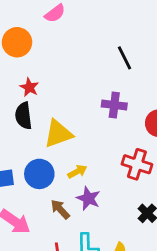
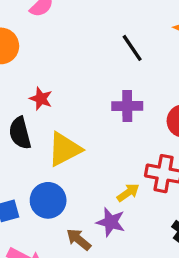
red star: (29, 87) -> (41, 99), moved
yellow arrow: (77, 172) -> (128, 193), moved

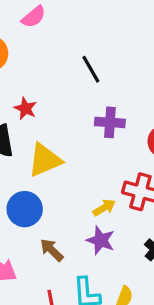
black line: (132, 48) -> (91, 69), moved
purple star: (111, 222) -> (101, 240), moved

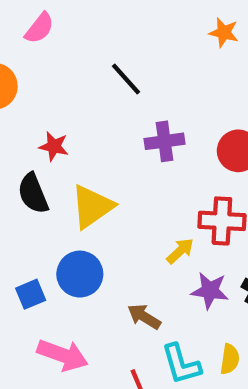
purple star: (101, 240) -> (210, 291), moved
brown arrow: (52, 250) -> (144, 317), moved

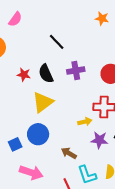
black semicircle: (33, 193) -> (46, 74), moved
yellow arrow: (180, 251) -> (85, 122), turned 32

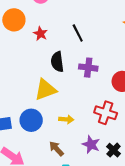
red star: (24, 75) -> (40, 34), moved
yellow arrow: (85, 122) -> (66, 119), moved

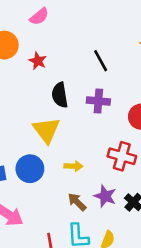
black line: (78, 33) -> (101, 61), moved
yellow triangle: (45, 90) -> (46, 130), turned -45
brown arrow: (56, 149) -> (77, 202), moved

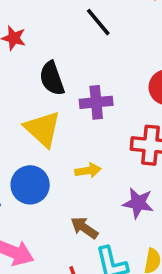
purple cross: (98, 101) -> (96, 102), moved
brown arrow: (77, 202) -> (84, 228), moved

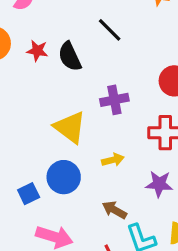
black semicircle: (52, 78) -> (70, 57), moved

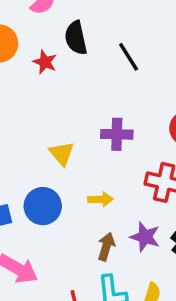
black semicircle: (70, 57) -> (76, 38), moved
yellow triangle: (70, 127) -> (62, 153), size x0.7
brown arrow: (114, 210) -> (106, 247), moved, turned 65

